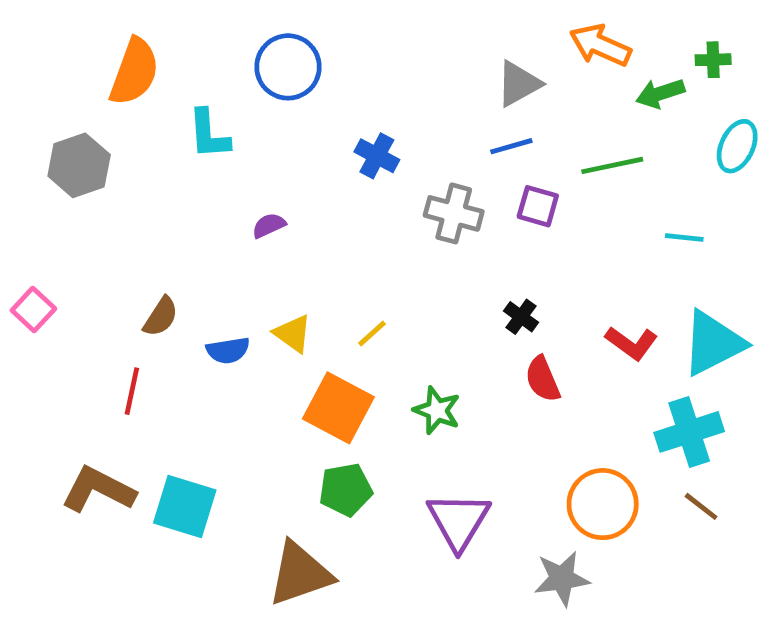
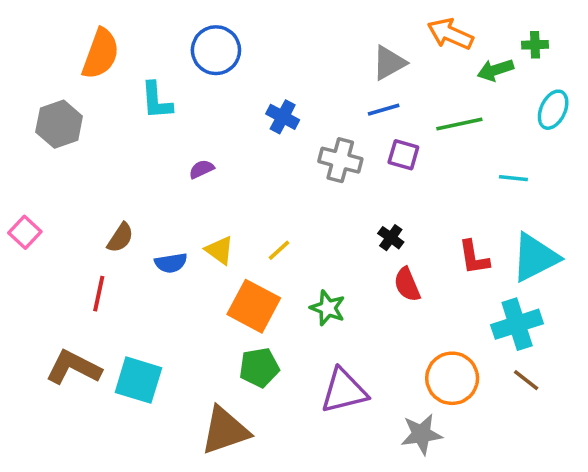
red L-shape: (631, 343) -> (474, 257), turned 45
purple triangle: (459, 521) -> (344, 391), turned 45

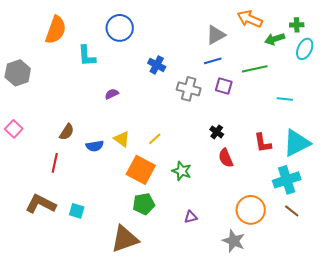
cyan ellipse: (553, 110) -> (305, 49), moved
gray hexagon: (59, 124) -> (18, 73), moved
cyan square: (138, 380) -> (77, 211), size x0.6
purple triangle: (344, 391) -> (191, 217), size x0.5
gray star: (421, 434) -> (234, 241), turned 30

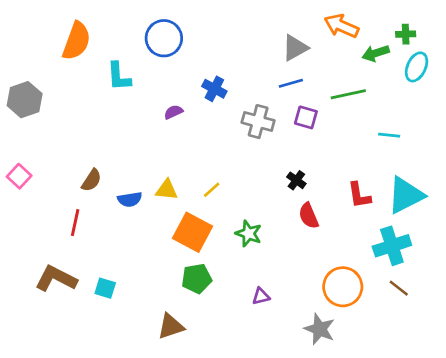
purple semicircle: (112, 94) -> (173, 112), moved
yellow triangle: (122, 139) -> (167, 190), turned -30
brown triangle: (125, 239) -> (171, 326), size x0.7

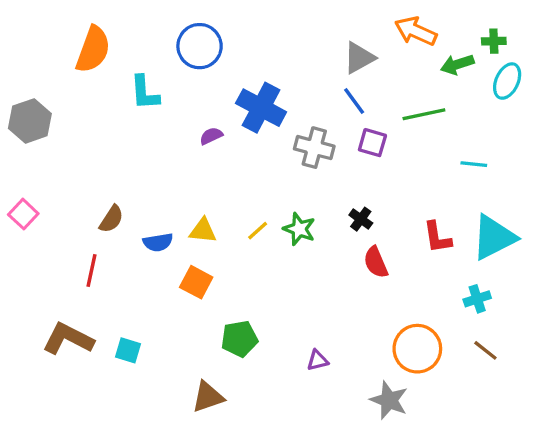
blue line: (291, 83) -> (354, 101), turned 70
blue cross: (214, 89) -> (261, 108), size x1.6
orange square: (193, 232) -> (196, 282), moved, size x0.7
green star: (249, 234) -> (299, 229), moved
cyan cross: (392, 246) -> (477, 299), size x0.6

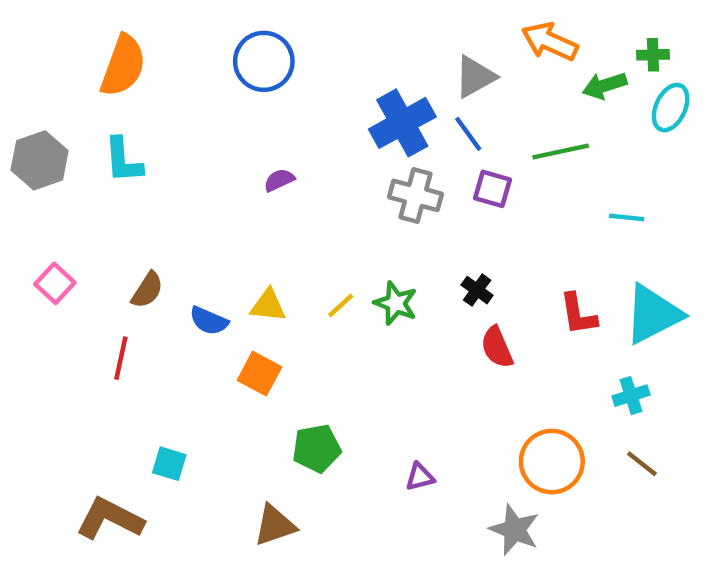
cyan L-shape: (145, 93) -> (123, 160), moved
blue cross: (261, 108) -> (402, 123), moved, turned 33
pink square: (23, 214) -> (55, 283), moved
blue semicircle: (158, 242) -> (209, 321), turned 32
brown L-shape: (68, 339) -> (110, 519), moved

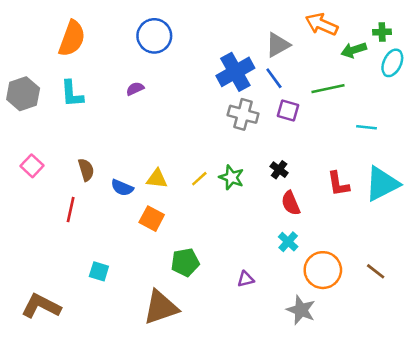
purple semicircle: (279, 180) -> (135, 89), moved
brown semicircle: (147, 290) -> (86, 170), turned -50
cyan cross: (631, 396) -> (288, 242), moved, turned -30
brown L-shape: (110, 519) -> (41, 306), moved
brown triangle: (275, 525) -> (161, 307), size x1.4

